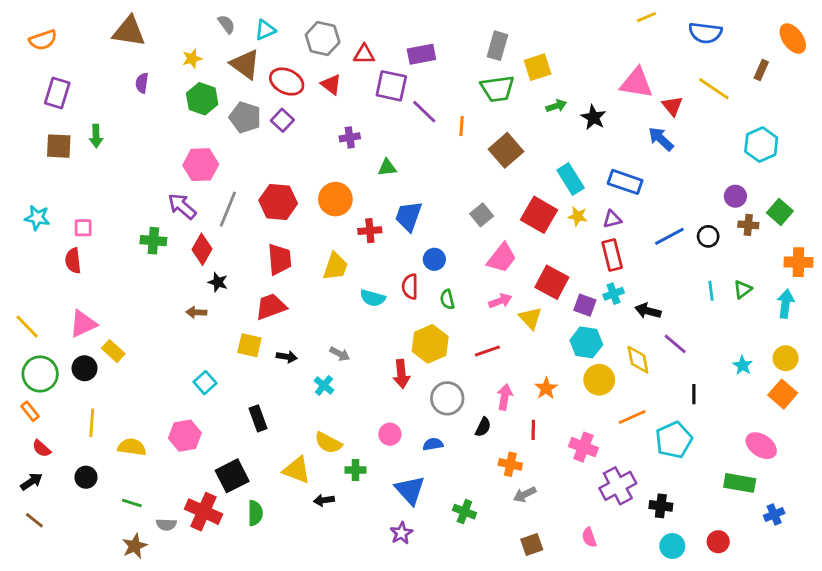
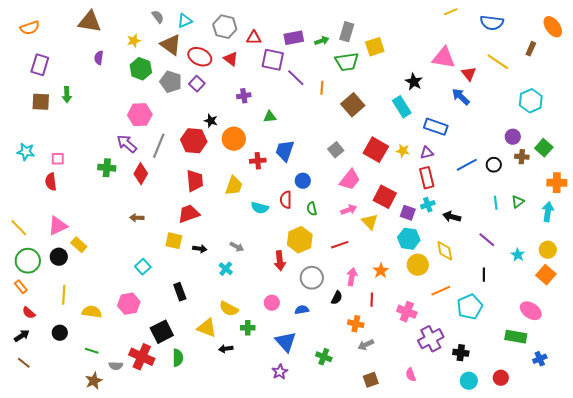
green arrow: (556, 106) -> (322, 41), moved
cyan rectangle: (571, 179) -> (402, 107), moved
black star: (218, 282) -> (211, 121), moved
purple line: (675, 344) -> (487, 240), moved

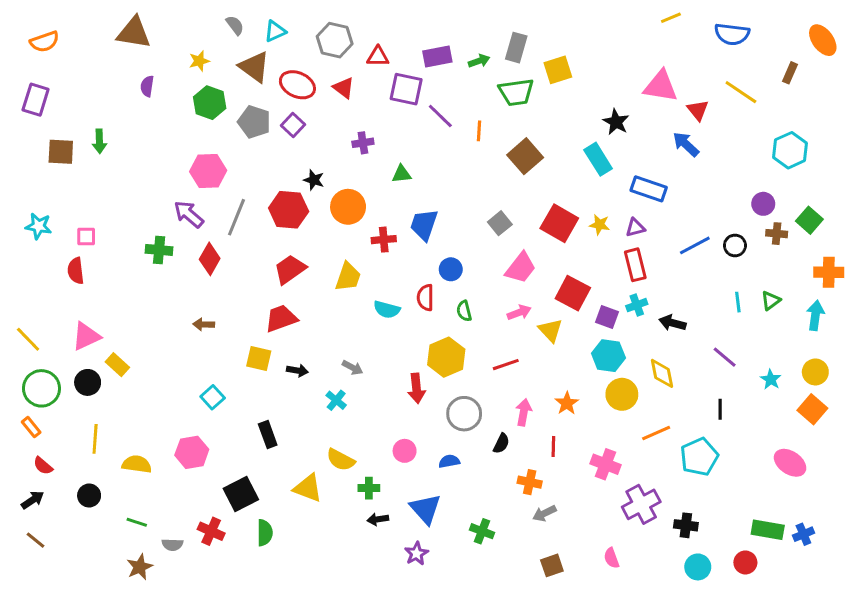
purple rectangle: (40, 65) -> (36, 100), moved
red trapezoid: (195, 181) -> (290, 269), turned -120
green rectangle: (516, 337) -> (768, 530), moved
black arrow: (226, 349) -> (378, 519), moved
red cross: (142, 357) -> (211, 531), size x0.7

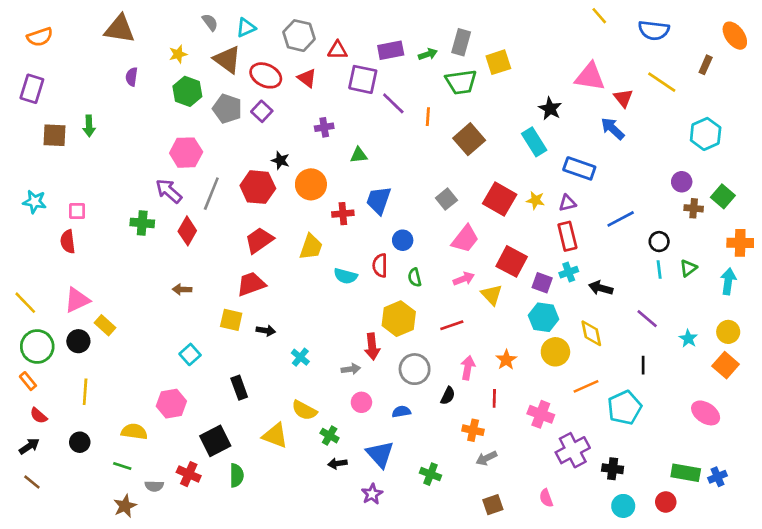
yellow line: (671, 18) -> (599, 16), turned 72
black circle: (735, 245) -> (659, 242), moved
gray arrow: (353, 368) -> (351, 369), moved, turned -36
yellow semicircle: (137, 464) -> (134, 432), moved
green cross: (369, 488) -> (330, 436), turned 30

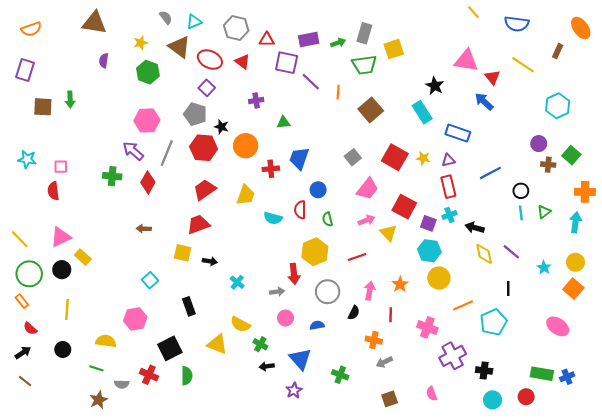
gray pentagon: (227, 109) -> (195, 114), moved
yellow diamond: (591, 333) -> (484, 254), moved

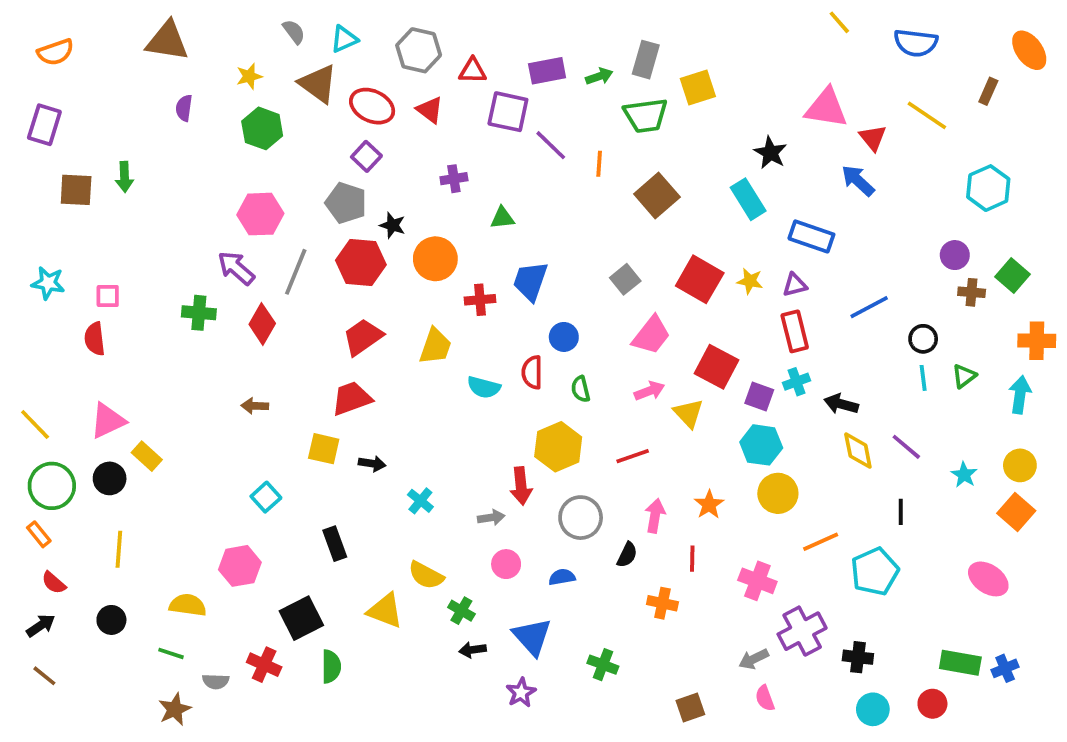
gray arrow: (384, 362) -> (754, 659), moved

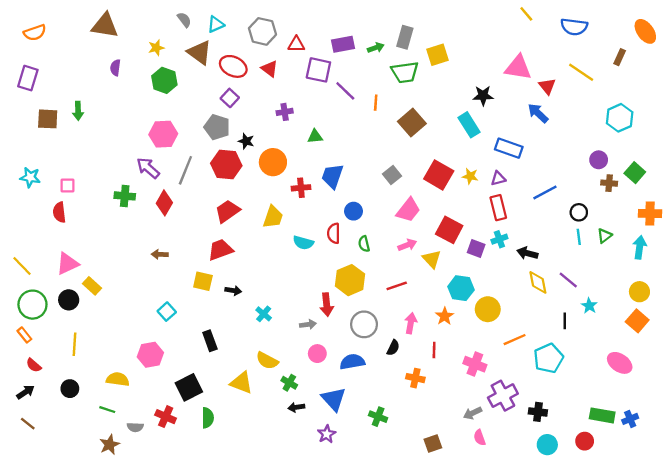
black star: (770, 153) -> (483, 96), turned -30
cyan hexagon: (761, 445) -> (461, 288), moved
cyan star: (964, 475) -> (589, 306), moved
blue semicircle: (562, 577) -> (352, 362), size x1.5

